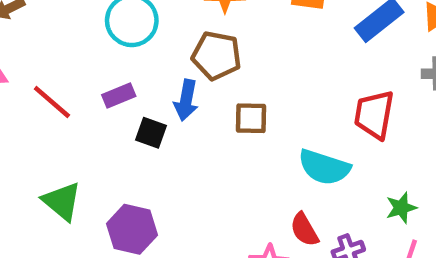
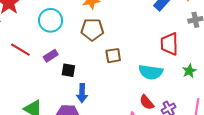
blue arrow: (186, 100) -> (82, 93), moved
red line: (52, 102) -> (20, 50), moved
green star: (401, 208) -> (189, 71), moved

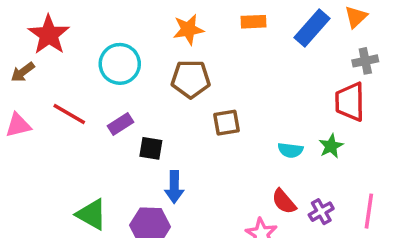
red trapezoid: (169, 44) -> (350, 102), moved
green star: (189, 71) -> (331, 146), moved
cyan semicircle: (151, 72) -> (290, 150), size x0.6

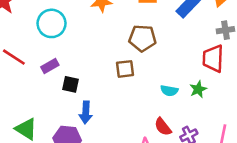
brown pentagon: (191, 79) -> (142, 38), moved

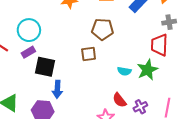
cyan circle: (52, 23) -> (29, 30), moved
black square: (70, 84) -> (45, 67), size x1.5
green star: (198, 89) -> (148, 70), size x1.5

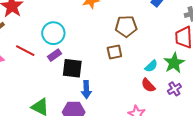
cyan semicircle: (124, 71) -> (151, 66), turned -48
red semicircle: (119, 100) -> (148, 85), moved
purple cross: (140, 107) -> (174, 89), moved

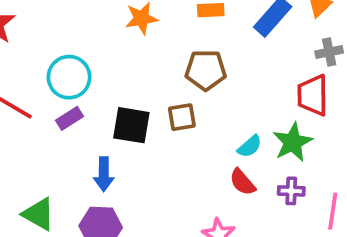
black square: (72, 68) -> (131, 125), moved
purple cross: (174, 89) -> (291, 191), turned 32
blue arrow: (86, 90) -> (104, 174), moved

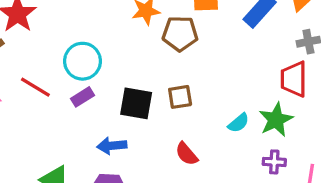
brown pentagon: (206, 70) -> (180, 34), moved
blue arrow: (104, 174) -> (112, 146), turned 84
red semicircle: (242, 182) -> (187, 154), moved

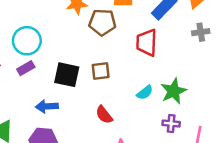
red trapezoid: (294, 79) -> (147, 43), moved

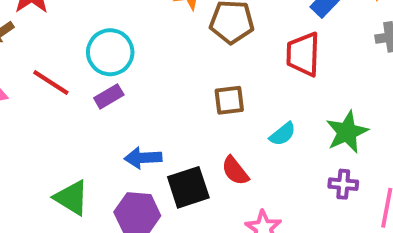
black square: (67, 75) -> (188, 187), moved, turned -30
cyan semicircle: (145, 93) -> (283, 134), moved

